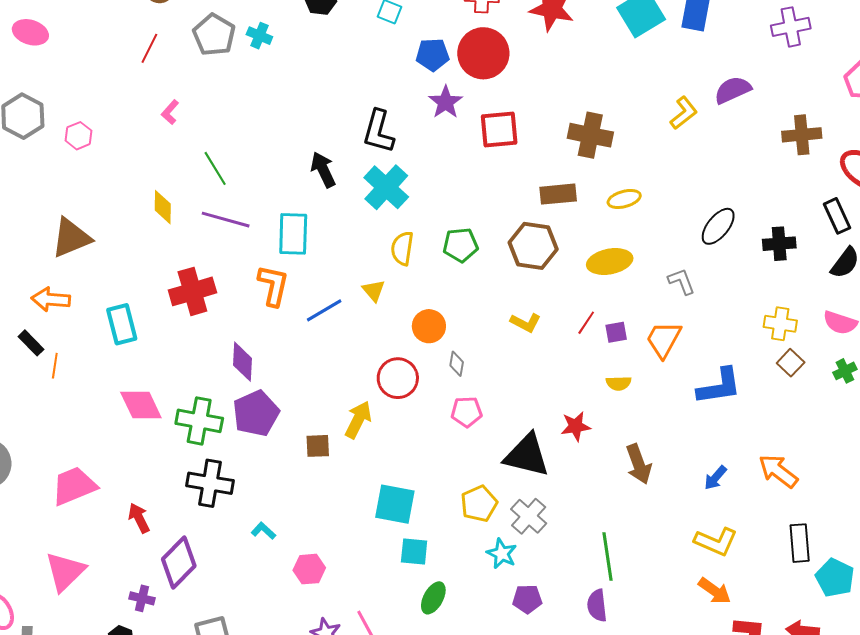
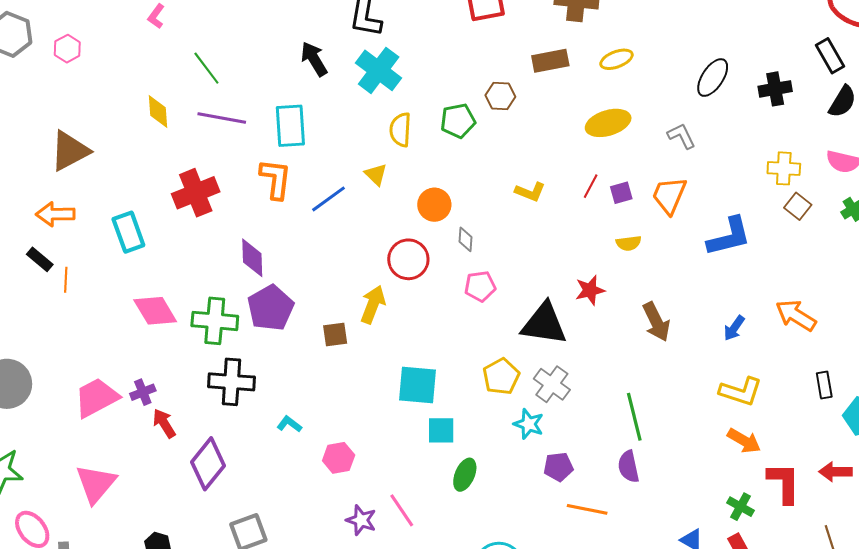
brown hexagon: (533, 246) -> (500, 96), moved, size x0.6
black rectangle: (800, 543) -> (824, 385), size x0.7
purple cross: (142, 598) -> (143, 392), moved, turned -30

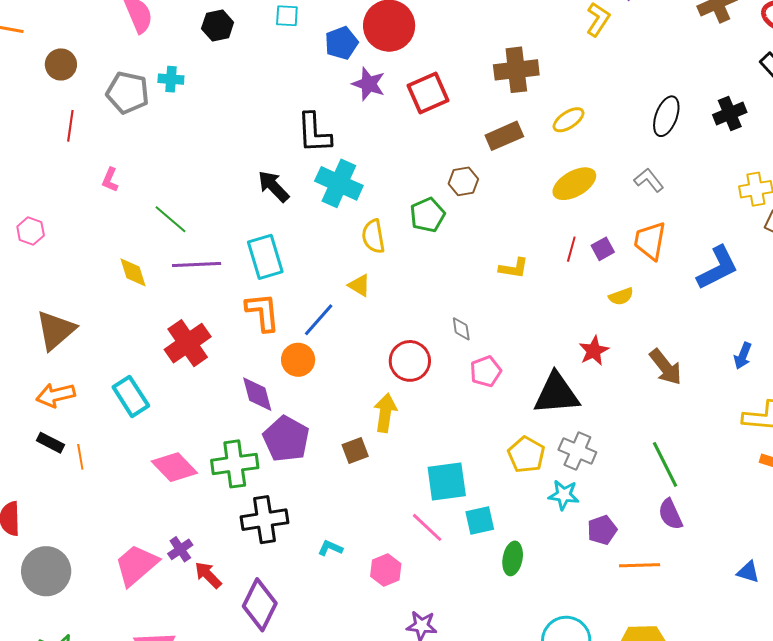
orange circle: (434, 205) -> (298, 360), moved
pink line: (402, 510) -> (427, 527), moved

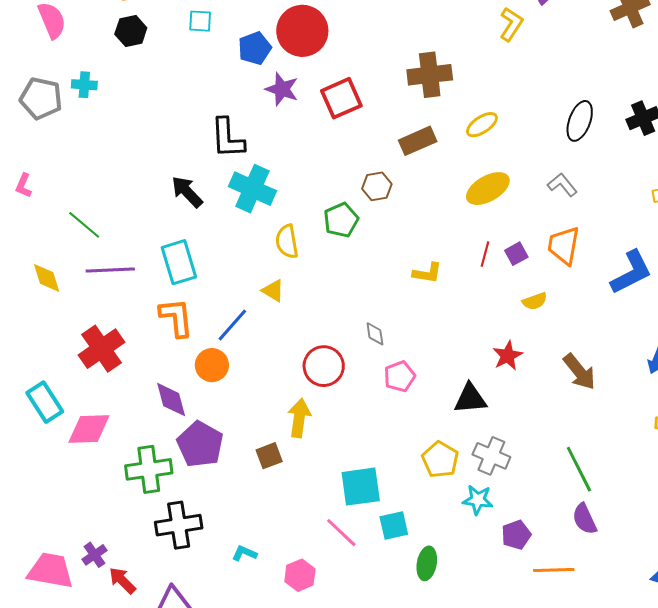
black triangle: (556, 394) -> (470, 399), size x0.7
pink diamond: (174, 467) -> (89, 429), moved, turned -48
pink trapezoid: (136, 565) -> (51, 571), turned 51

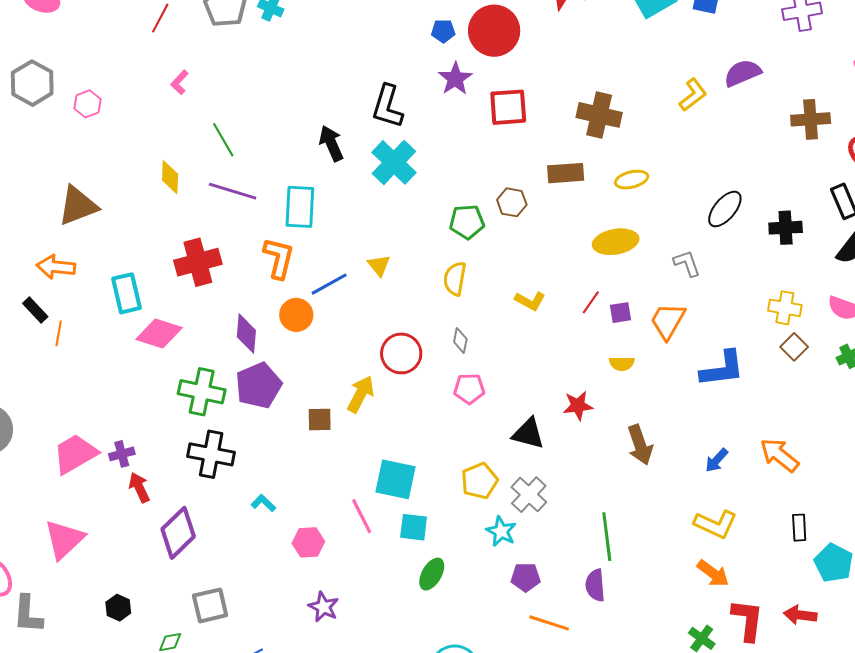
blue pentagon: (255, 48) -> (443, 31), size x0.7
yellow semicircle: (287, 242) -> (455, 279), moved
pink trapezoid: (51, 571) -> (75, 454), turned -60

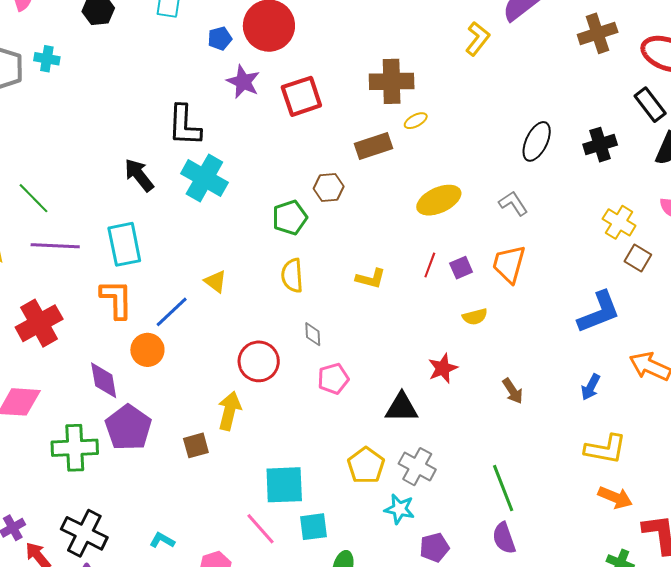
yellow ellipse: (632, 180) -> (416, 121), moved, size x0.7
yellow cross: (785, 308) -> (619, 222), turned 36
blue L-shape: (722, 369) -> (599, 312), moved
brown arrow: (640, 445) -> (513, 391), size x0.7
black cross: (211, 454) -> (84, 533), moved, turned 30

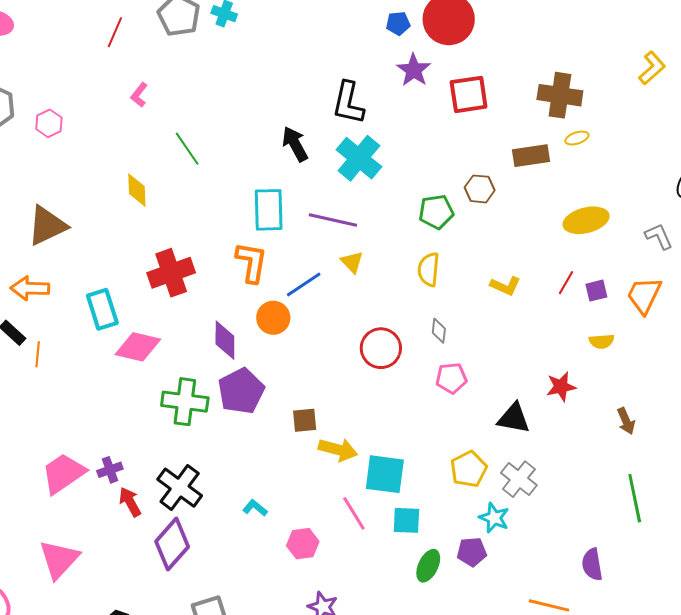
purple line: (55, 246) -> (333, 220), moved
yellow arrow: (229, 411) -> (338, 450), moved, turned 81
green line: (503, 488) -> (635, 498), moved
purple pentagon: (434, 547) -> (472, 552), moved

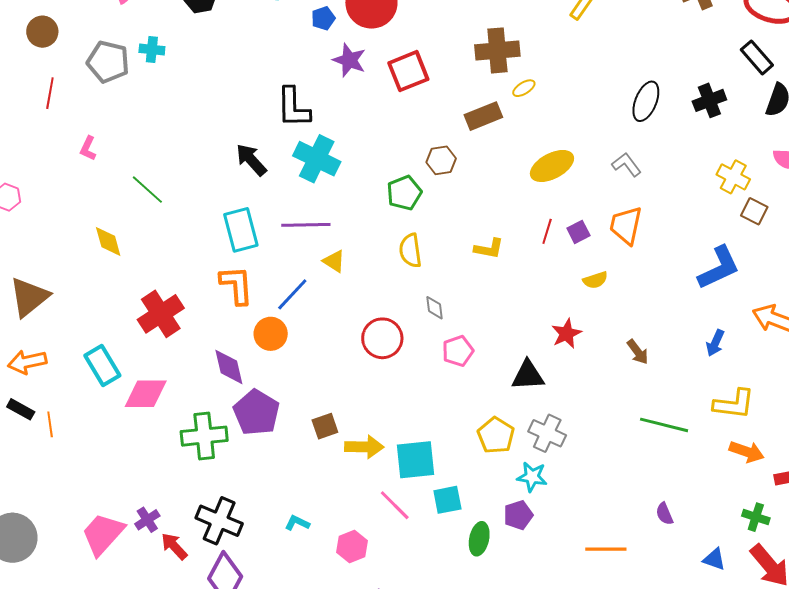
green line: (635, 498) -> (664, 425), turned -51
purple semicircle: (592, 564) -> (664, 514), moved, size x0.7

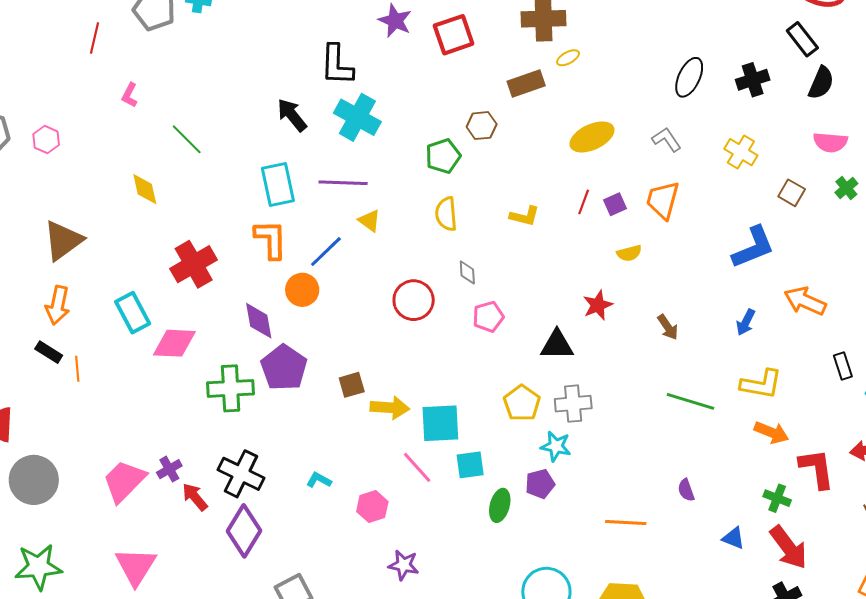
yellow cross: (733, 177) -> (741, 152), moved
orange arrow: (27, 362) -> (58, 305), turned -69
gray cross: (547, 433) -> (573, 404), turned -33

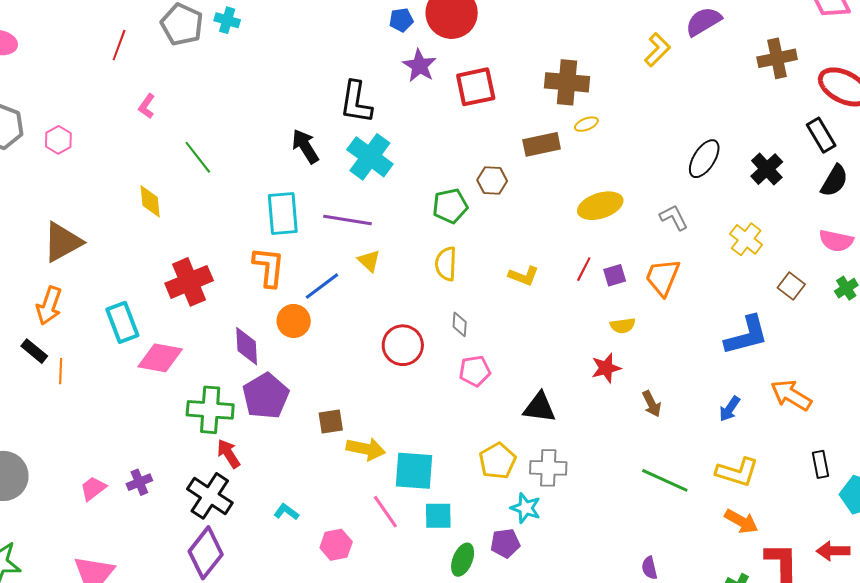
black cross: (753, 80) -> (767, 169), turned -32
red star: (598, 305) -> (606, 368), moved
pink trapezoid: (124, 481) -> (93, 488), size x0.6
red arrow: (195, 497) -> (228, 454), moved

